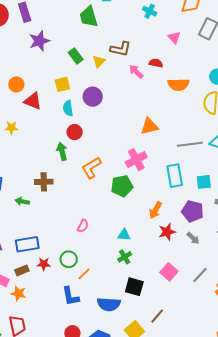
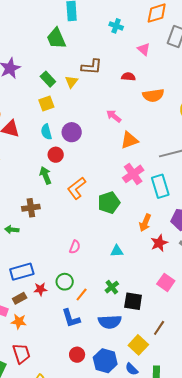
pink arrow: (136, 72) -> (114, 116), moved
yellow square: (62, 84) -> (46, 103), moved
purple circle: (93, 97) -> (72, 132), moved
pink cross: (136, 160) -> (133, 174), moved
green cross: (125, 257) -> (112, 287), moved

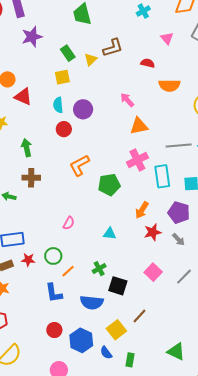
cyan cross: (116, 26) -> (143, 11), turned 32
brown L-shape: (92, 67) -> (113, 48), turned -30
green arrow: (45, 175) -> (27, 148), moved

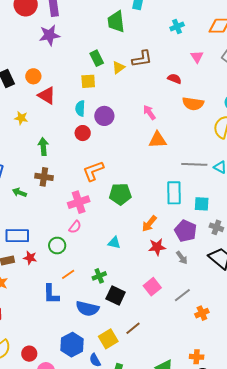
purple star: (32, 37) -> (49, 35), moved
pink cross: (137, 160) -> (79, 202), moved
green circle: (53, 256) -> (57, 246), moved
red circle: (54, 330) -> (29, 354), moved

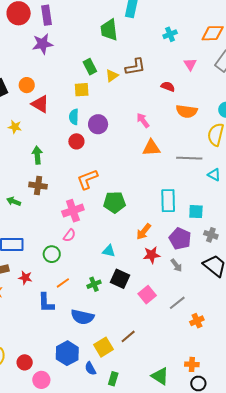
gray line: (194, 164) -> (189, 158), moved
red star: (30, 258) -> (25, 278), moved
black square: (116, 295) -> (120, 279), moved

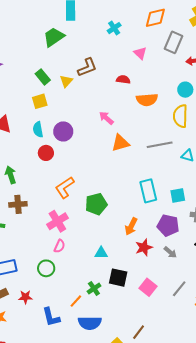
green trapezoid: (109, 30) -> (54, 37), turned 75
orange line: (63, 283) -> (76, 301), moved

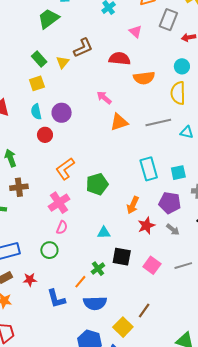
red semicircle: (123, 80) -> (120, 59), size x1.5
gray line: (179, 289) -> (183, 266), turned 36

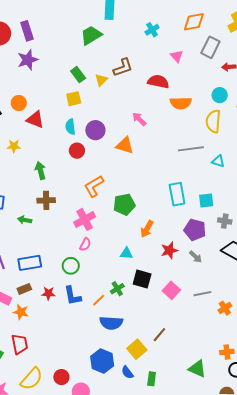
orange triangle: (119, 122) -> (125, 145), moved, turned 30
orange arrow: (133, 205) -> (147, 229), moved
blue L-shape: (56, 299) -> (72, 296), moved

